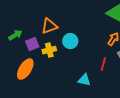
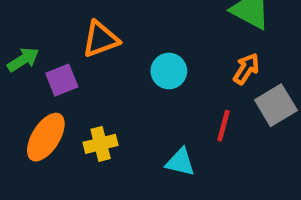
cyan circle: (70, 41) -> (169, 71), moved
yellow cross: (49, 50) -> (101, 144), moved

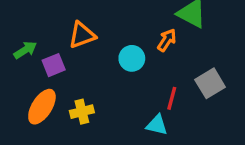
orange arrow: (246, 69) -> (167, 40), moved
cyan triangle: (180, 162) -> (157, 125), moved

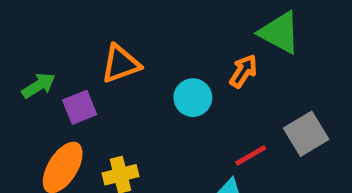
red line: (172, 98) -> (251, 155), turned 45

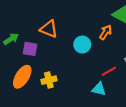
orange triangle: (121, 64) -> (49, 29), turned 42
purple square: (80, 107) -> (30, 49), turned 32

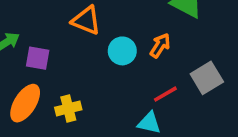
orange triangle: (49, 29) -> (86, 20), moved
orange arrow: (106, 32) -> (160, 46), moved

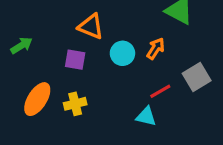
purple square: (38, 58) -> (75, 60), moved

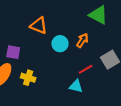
purple square: (75, 60) -> (13, 52), moved
yellow cross: (75, 104) -> (28, 78), turned 32

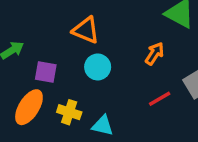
cyan circle: (60, 44) -> (98, 67), moved
cyan triangle: (76, 86) -> (103, 126), moved

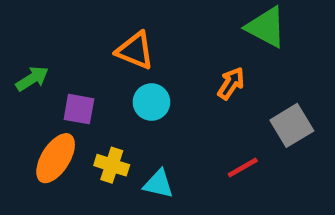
red line: (160, 99) -> (243, 168), moved

